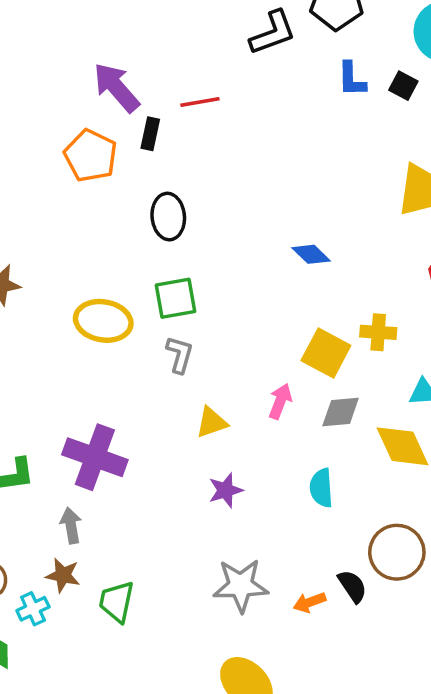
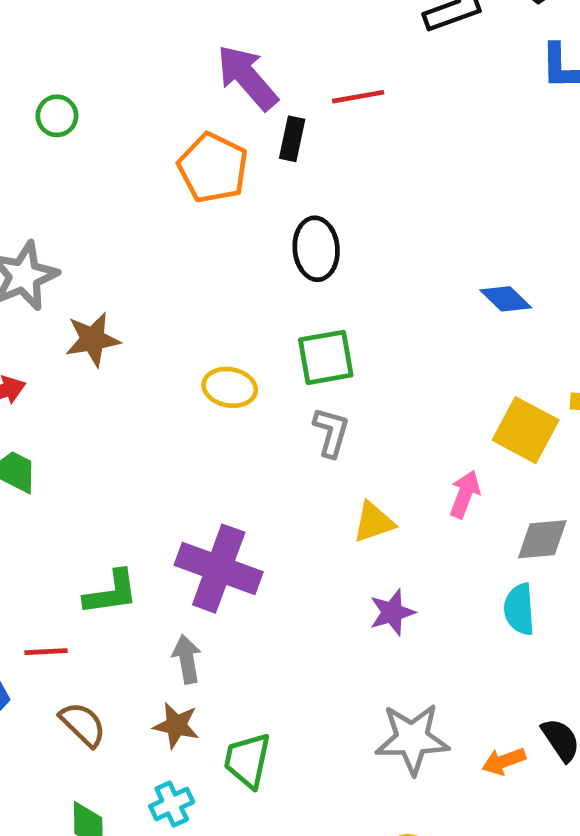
yellow ellipse: (103, 321) -> (230, 387), size x0.7
gray diamond: (341, 412) -> (542, 539), moved
cyan cross: (33, 609) -> (172, 804), moved

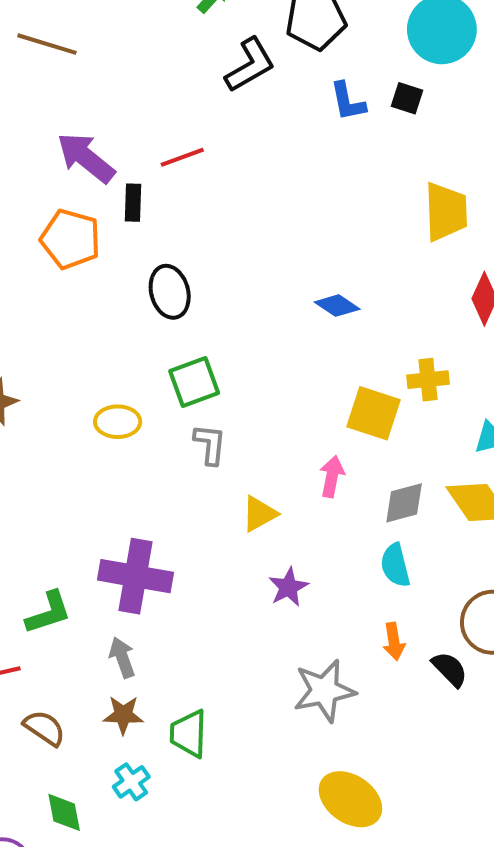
orange arrow: (504, 761) -> (394, 641), moved, turned -69

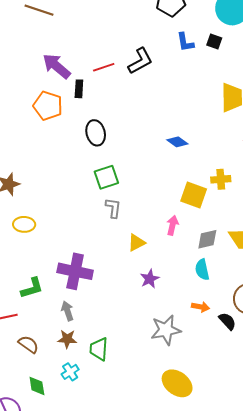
black L-shape: (250, 65) -> (140, 61), moved
yellow ellipse: (118, 422) -> (24, 224), moved
orange arrow: (394, 641) -> (200, 307), turned -72

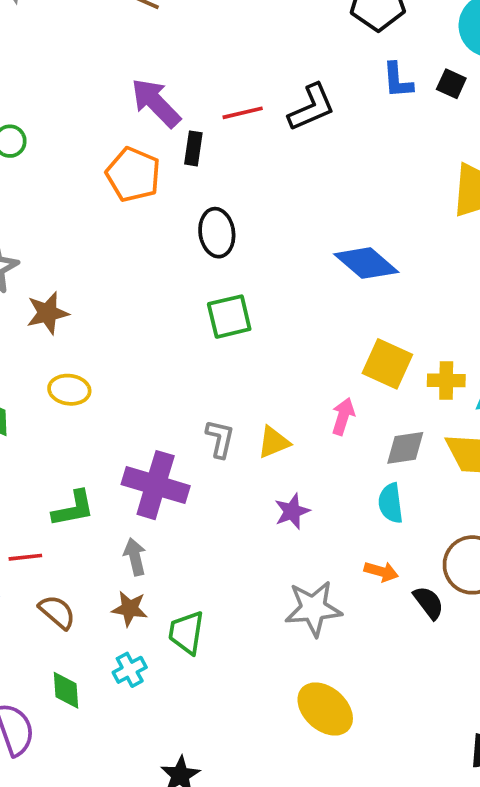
blue diamond: (177, 142) -> (366, 263), size x1.6
yellow cross: (221, 179) -> (446, 380), moved
gray L-shape: (113, 208) -> (220, 439), moved

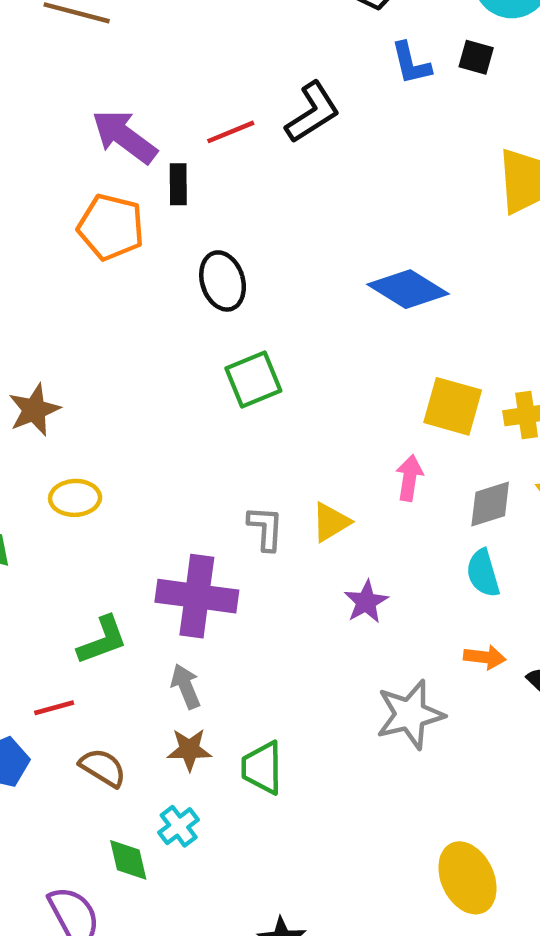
cyan cross: (130, 670) -> (179, 826), moved
yellow ellipse: (325, 709) -> (467, 878), moved, turned 32

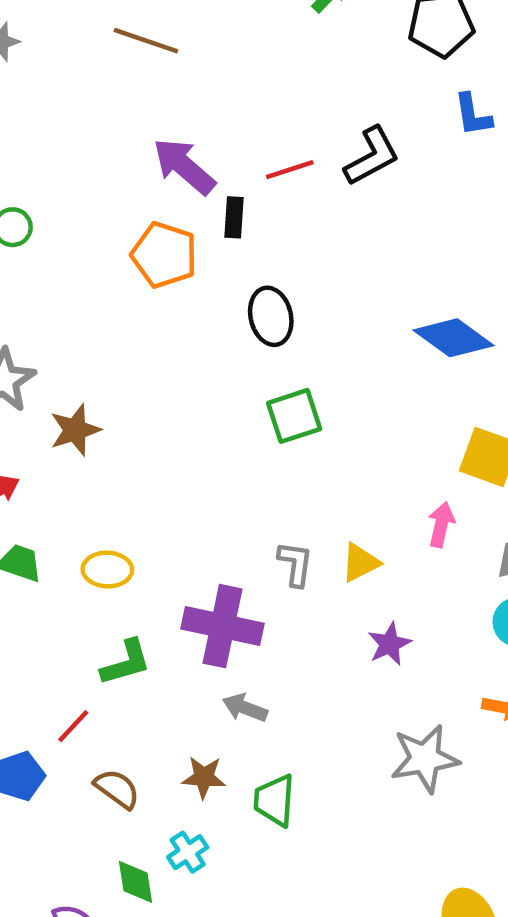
yellow ellipse: (75, 498) -> (107, 570), moved
gray arrow: (186, 686) -> (245, 708), moved, turned -51
red line: (54, 708) -> (73, 726), turned -36

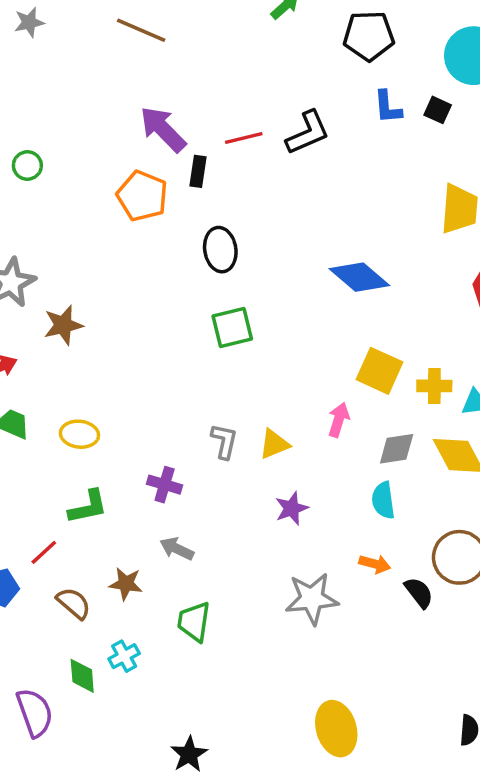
purple cross: (223, 626) -> (165, 485), size x0.6
brown star: (204, 777) -> (126, 584), moved

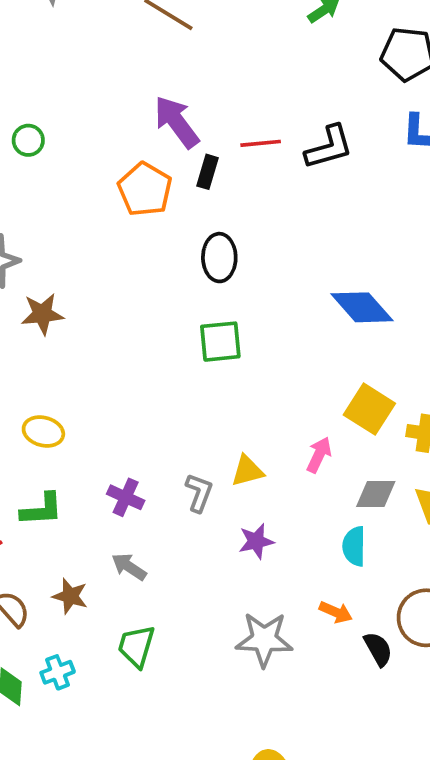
gray L-shape: (224, 441) -> (199, 493), moved

